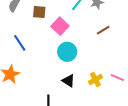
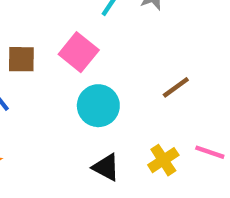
brown square: (39, 12) -> (21, 59), moved
brown line: (103, 30) -> (176, 87), moved

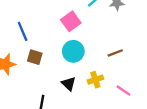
brown square: (21, 59) -> (35, 57), moved
yellow cross: (163, 160) -> (95, 80), moved

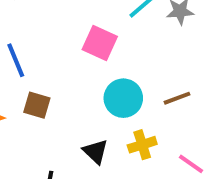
pink square: (71, 21) -> (100, 43), turned -30
cyan circle: (73, 51) -> (123, 98), moved

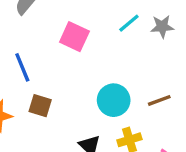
pink square: (100, 43) -> (74, 37), moved

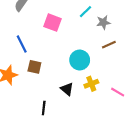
gray star: (162, 27) -> (103, 22), moved
brown line: (159, 100) -> (109, 45), moved

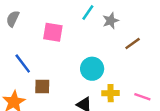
brown line: (109, 45) -> (133, 44), moved
yellow cross: (91, 84) -> (111, 93), turned 32

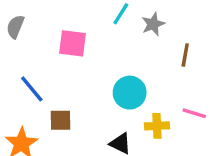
brown line: (133, 44) -> (185, 55), turned -42
pink line: (142, 97) -> (194, 113), moved

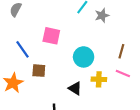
pink square: (73, 43) -> (51, 36), moved
brown line: (185, 55) -> (121, 51), moved

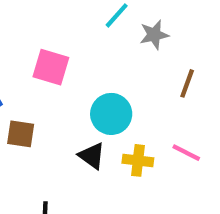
brown line: (121, 51) -> (187, 83), moved
black triangle: (75, 88) -> (92, 156), moved

